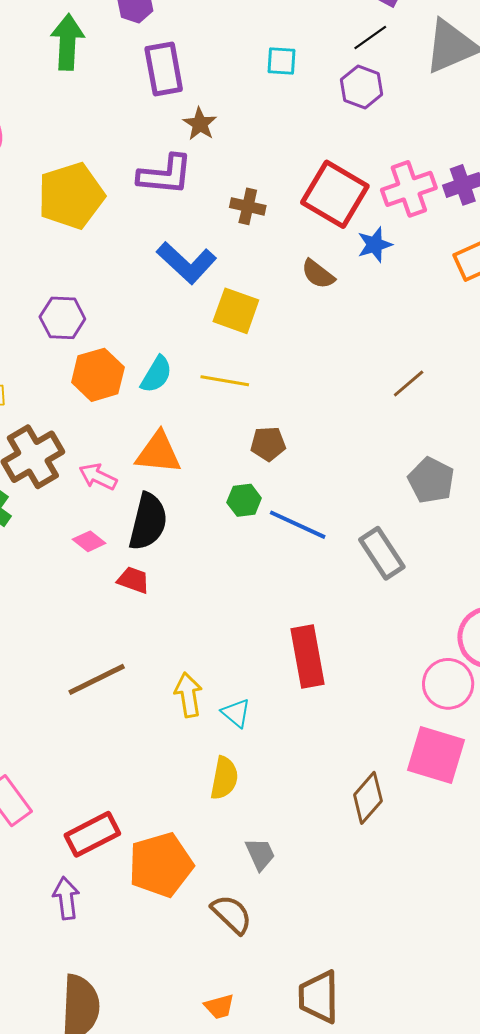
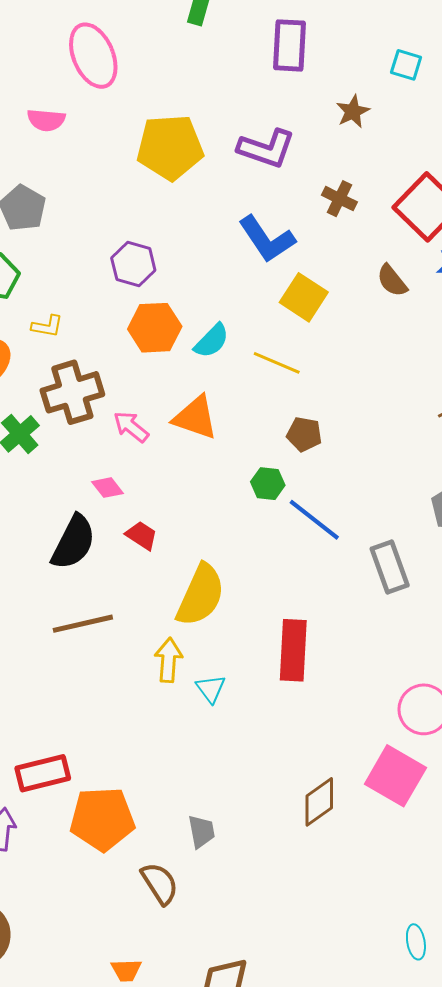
brown star: (200, 124) -> (353, 112), moved
black semicircle: (148, 522) -> (73, 542), moved
yellow semicircle: (224, 778) -> (201, 595), moved, size x1.5

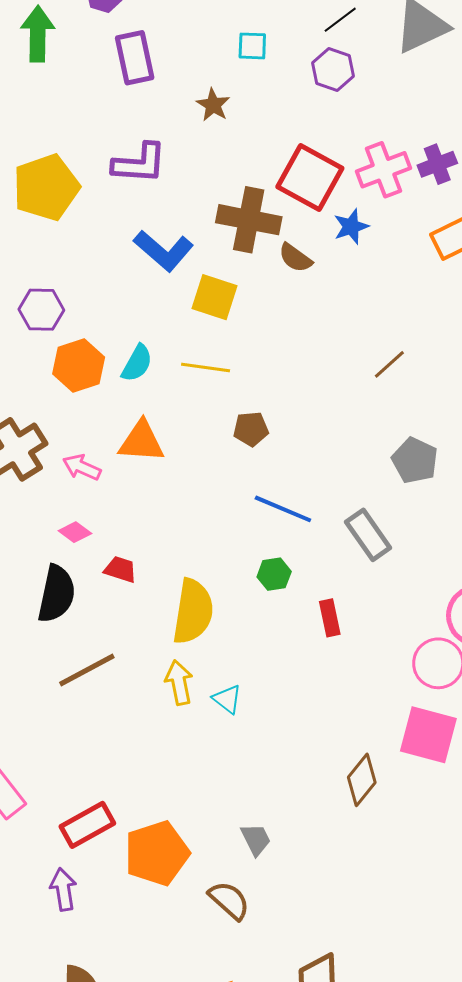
brown cross: (339, 199) -> (249, 220), moved, size x1.8
green hexagon: (268, 484) -> (274, 574), moved
red rectangle: (293, 650) -> (330, 618), moved, size x0.6

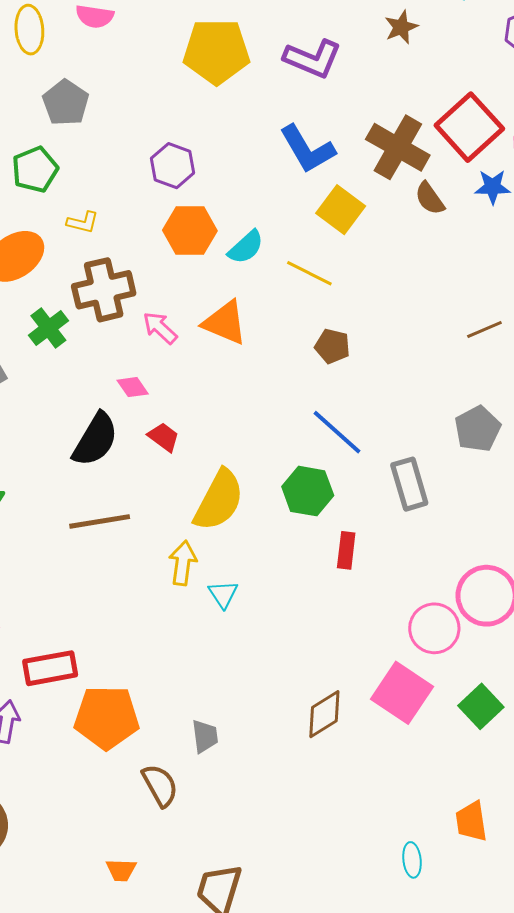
green hexagon: (274, 574) -> (308, 491), size x1.5

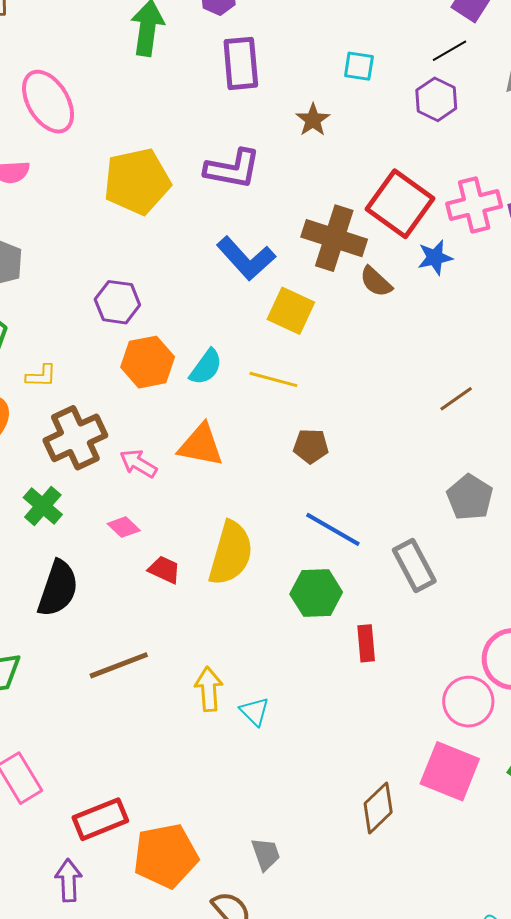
green cross: (48, 328) -> (43, 506), moved
black semicircle: (95, 440) -> (58, 589), moved
yellow semicircle: (219, 500) -> (231, 553), moved

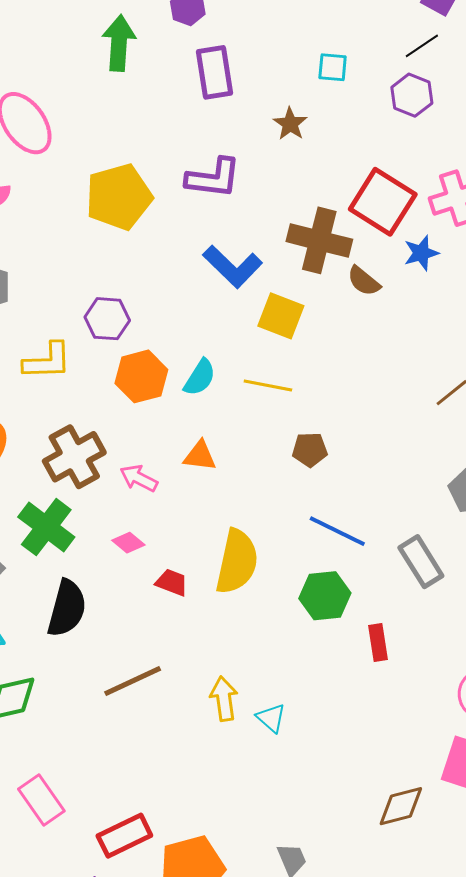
yellow L-shape: (41, 376) -> (47, 361), moved, size x1.6
orange triangle: (201, 445) -> (200, 456), size x0.7
green cross: (43, 506) -> (46, 527), size x1.4
brown diamond: (378, 808) -> (401, 806), turned 33

